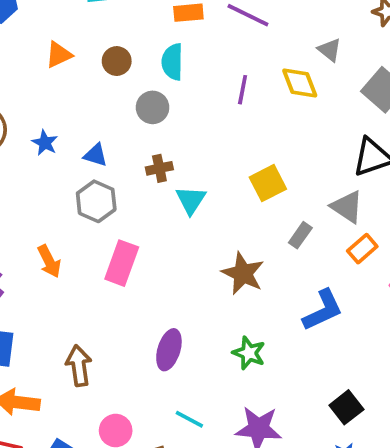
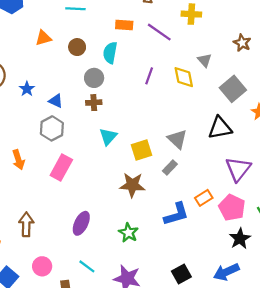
brown cross: (159, 168) -> (94, 103), moved
yellow square: (268, 183) -> (141, 150), moved
gray triangle: (347, 207) -> (177, 139), moved
orange rectangle: (362, 249) -> (204, 198), moved
brown star: (243, 273) -> (132, 185), turned -30

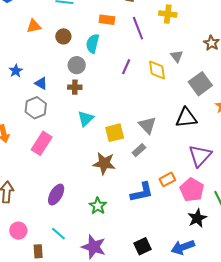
purple line: (159, 32) -> (138, 28), turned 30

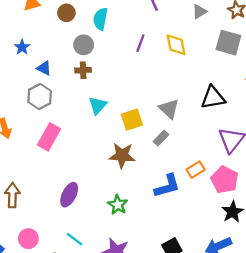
gray triangle: (177, 56) -> (199, 12), moved, turned 40
blue star: (16, 71) -> (22, 47), moved
gray square: (200, 84) -> (228, 43), moved, turned -35

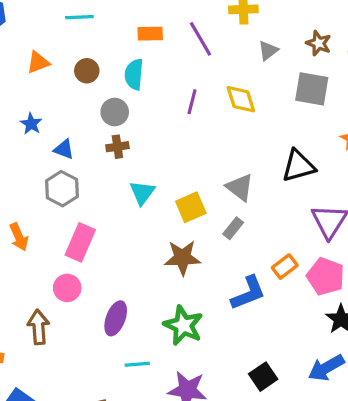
green star: (118, 205) -> (183, 325), size x1.4
pink circle: (28, 239) -> (67, 288), moved
cyan line: (75, 239) -> (137, 364), moved, turned -36

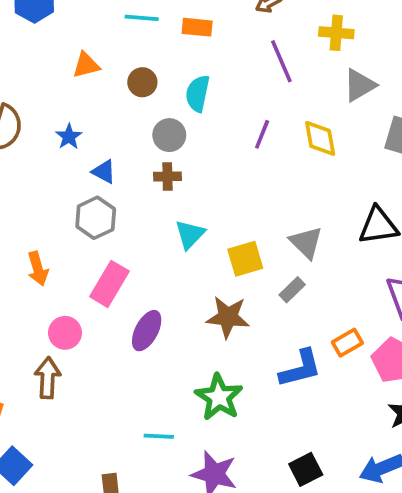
orange rectangle: (150, 34) -> (197, 27), moved
gray triangle: (268, 51) -> (359, 85), size x1.4
pink circle: (67, 288) -> (65, 333), moved
purple ellipse: (116, 318) -> (147, 331), moved

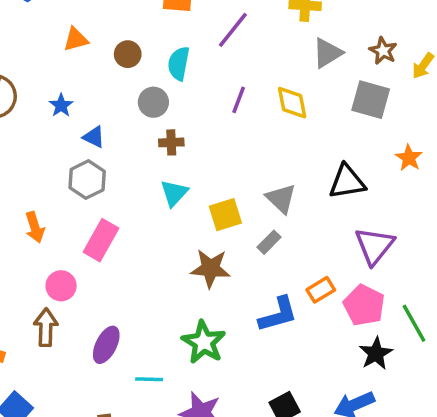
purple line: (281, 61) -> (233, 30), moved, turned 63
brown cross: (167, 176) -> (171, 142), moved
purple ellipse: (147, 331) -> (106, 345), moved

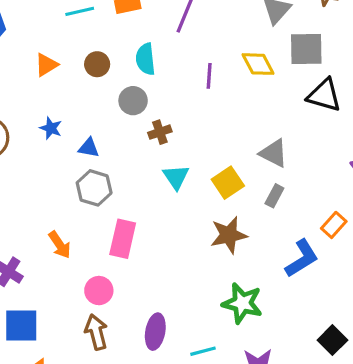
gray square: (371, 100) -> (306, 49), moved
black triangle: (347, 182) -> (324, 95), moved, turned 42

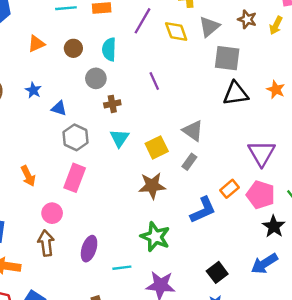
yellow diamond: (258, 64) -> (176, 31), moved
purple line: (209, 76) -> (154, 81), moved, turned -36
black triangle: (324, 95) -> (236, 93), turned -32
gray hexagon: (94, 188) -> (75, 137), moved

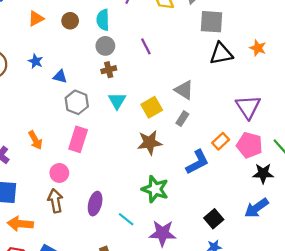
gray circle: (96, 78) -> (105, 46), moved
black star: (274, 226) -> (263, 173), turned -30
cyan line: (122, 268) -> (126, 219), turned 49

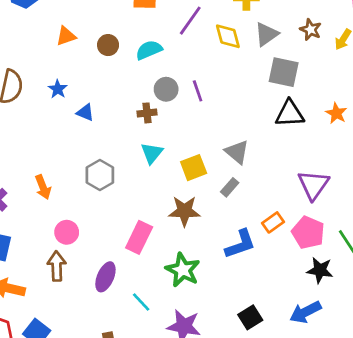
cyan semicircle: (103, 20) -> (149, 50), turned 60
gray circle: (105, 46) -> (166, 89), moved
gray hexagon: (77, 102) -> (100, 175), moved
pink rectangle: (78, 139) -> (139, 237), moved

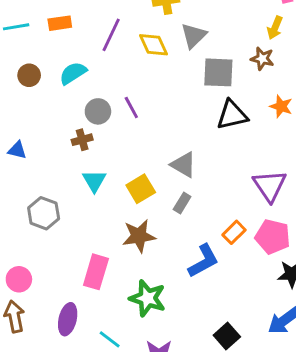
brown star: (311, 30) -> (262, 59), moved

